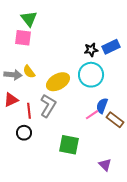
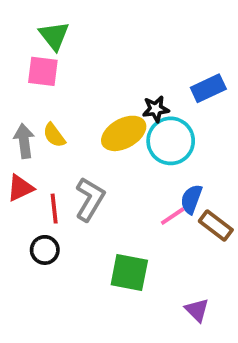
black star: (91, 50) -> (156, 109), moved
gray arrow: (13, 75) -> (24, 141), turned -102
yellow ellipse: (58, 82) -> (124, 133), moved

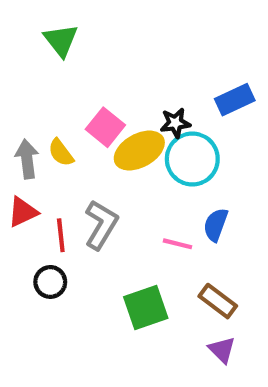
pink square: (43, 71) -> (105, 127), moved, turned 32
pink line: (173, 216) -> (177, 244), moved, turned 48
brown rectangle: (216, 225) -> (218, 301), moved
green square: (129, 272) -> (146, 307), turned -30

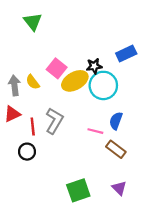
brown rectangle: (218, 301) -> (116, 149), moved
green square: (146, 307) -> (78, 190), moved

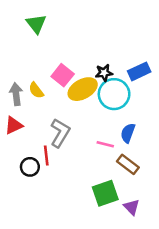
blue rectangle: (126, 54) -> (139, 71), moved
red line: (33, 126) -> (46, 156), moved
green square: (78, 190) -> (105, 193), moved

